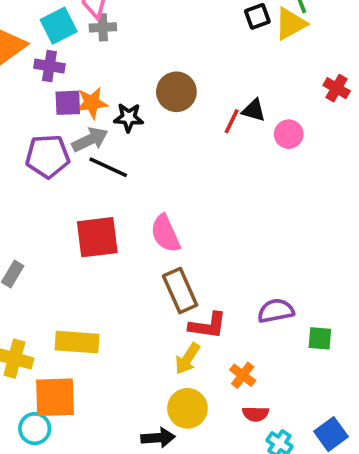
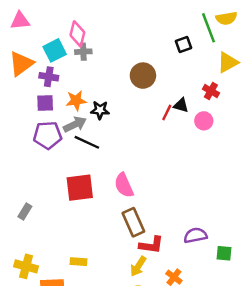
yellow triangle: (291, 24) -> (228, 62), moved
red cross: (337, 88) -> (211, 91), moved
brown circle: (176, 92) -> (143, 76), moved
purple square: (68, 103) -> (45, 103), moved
yellow rectangle: (77, 342) -> (79, 262), moved, size x0.6

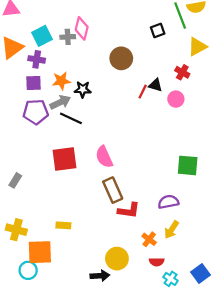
pink diamond: (77, 34) -> (82, 28), moved
green square: (224, 253) -> (188, 165), moved, size x1.5
yellow arrow: (138, 266) -> (172, 230), moved

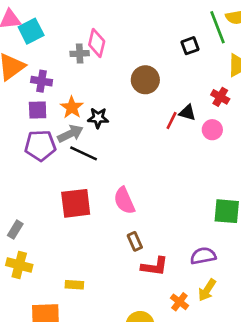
cyan square: (42, 36) -> (31, 31), moved
orange star: (61, 81) -> (72, 107), turned -30
brown rectangle: (113, 190) -> (135, 241), size x0.6
yellow cross: (16, 230) -> (19, 265), moved

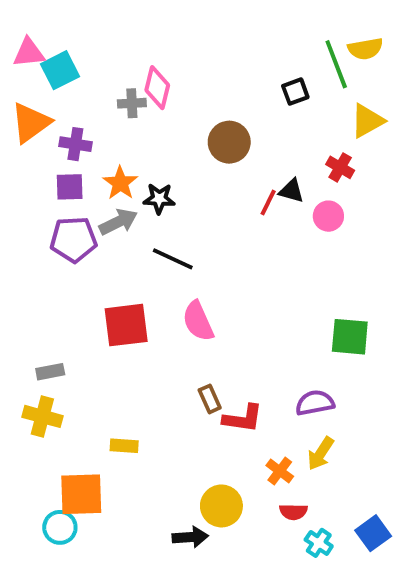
black line: (84, 153) -> (173, 259), moved
gray rectangle: (15, 230) -> (50, 372), moved, turned 48
brown rectangle: (135, 241) -> (210, 399), moved

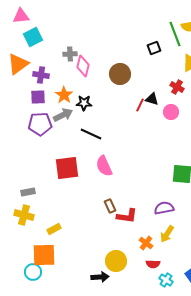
pink triangle: (29, 53) -> (21, 16), moved
pink diamond: (157, 88) -> (83, 66), moved
yellow rectangle: (124, 446) -> (54, 229), moved, turned -32

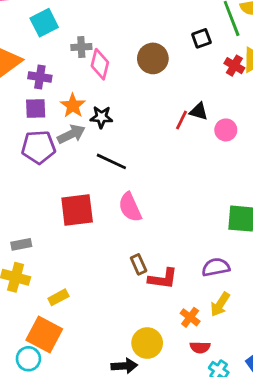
cyan square: (33, 37) -> (44, 23), moved
brown circle: (120, 74) -> (153, 58), moved
red cross: (177, 87) -> (234, 66), moved
orange square: (44, 255) -> (44, 334), turned 30

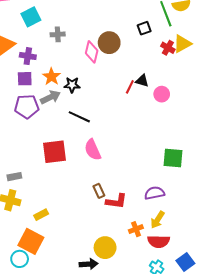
pink diamond: (100, 64) -> (92, 52), moved
orange cross: (190, 317) -> (136, 229), turned 32
red semicircle: (200, 347) -> (159, 241), moved, size x1.5

